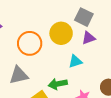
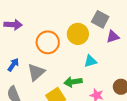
purple triangle: (89, 38) -> (113, 37), moved
gray triangle: (19, 75) -> (36, 72), turned -30

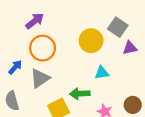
purple arrow: (13, 25) -> (35, 21), moved, turned -48
orange circle: (48, 42) -> (43, 48), moved

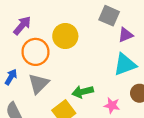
yellow circle: (91, 41) -> (65, 36), moved
cyan triangle: (102, 73) -> (125, 64), moved, size x1.5

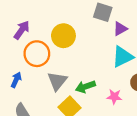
gray triangle: (38, 84) -> (57, 81), moved

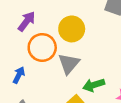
gray triangle: (57, 81) -> (69, 64), moved

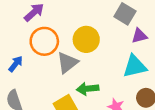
yellow circle: (72, 29) -> (86, 39), moved

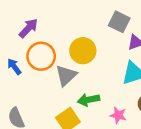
blue arrow: (16, 64) -> (14, 66), moved, turned -70

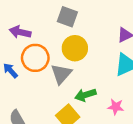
gray square: (119, 22) -> (67, 17), moved
purple arrow: (28, 28) -> (20, 32), turned -114

